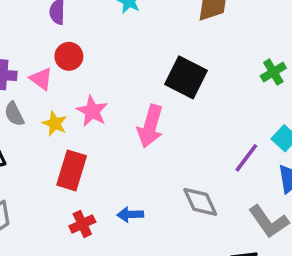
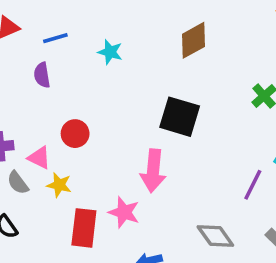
red circle: (69, 56) -> (75, 134), moved
pink triangle: (41, 79) -> (39, 158), moved
pink star: (92, 111) -> (124, 212), moved

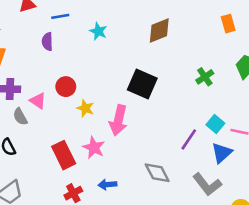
yellow star: (59, 185) -> (85, 108), moved
red rectangle: (84, 228) -> (64, 155), turned -40

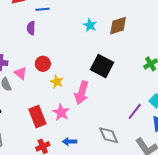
cyan star: (98, 31) -> (90, 25), moved

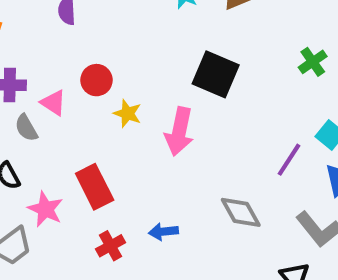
pink star: (61, 112) -> (45, 209), moved

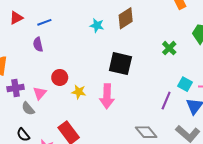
pink triangle: (53, 103) -> (40, 93), turned 48

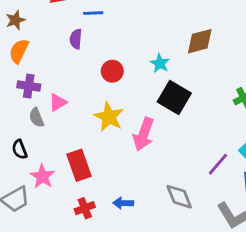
cyan star: (97, 25) -> (160, 63), moved
red circle: (60, 77) -> (112, 71), moved
yellow star: (79, 92) -> (109, 117), size x1.5

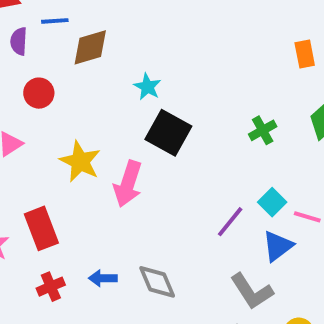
purple semicircle: (76, 39) -> (19, 41), moved
brown diamond: (200, 41) -> (90, 47), moved
red circle: (112, 71) -> (39, 93), moved
gray diamond: (179, 197) -> (157, 282), moved

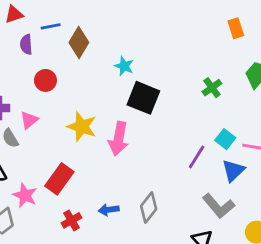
brown diamond: (90, 47) -> (79, 43), turned -36
red rectangle: (41, 228) -> (59, 179), turned 64
gray diamond: (157, 282) -> (149, 208), turned 68

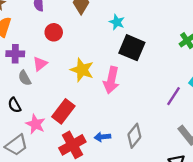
red cross: (72, 220) -> (72, 145), size x1.6

